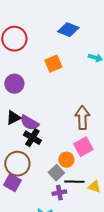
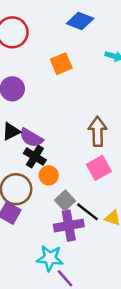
orange circle: (66, 160) -> (49, 175), moved
black line: (74, 182) -> (88, 212), turned 36
purple cross: (59, 193) -> (69, 226), size x1.6

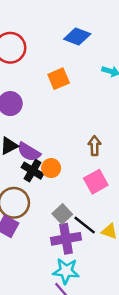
brown arrow: (98, 131) -> (95, 146), size x0.7
orange circle: (49, 175) -> (51, 168), moved
cyan star: (50, 258) -> (66, 271), moved

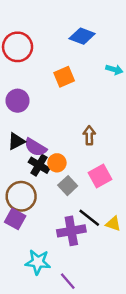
brown arrow: (95, 146) -> (89, 135), moved
gray square: (62, 214) -> (68, 186), moved
cyan star: (66, 271) -> (38, 262), moved

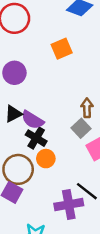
orange circle: (57, 163) -> (46, 159), moved
gray square: (68, 186) -> (81, 128), moved

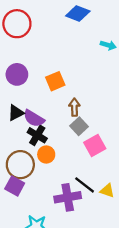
orange square: (62, 49) -> (55, 81), moved
brown arrow: (87, 108) -> (74, 107), moved

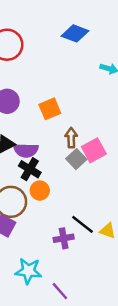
purple semicircle: (34, 118) -> (26, 150), turned -30
pink square: (95, 145) -> (94, 150), moved
purple cross: (68, 197) -> (64, 238), size x0.7

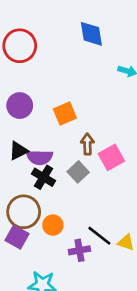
blue diamond: (75, 33) -> (91, 34), turned 60
gray square: (76, 159) -> (78, 172), moved
orange circle: (40, 191) -> (53, 225), moved

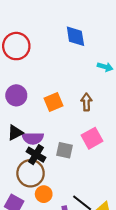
brown arrow: (87, 144) -> (86, 102), moved
gray square: (78, 172) -> (65, 150), turned -35
brown circle: (24, 212) -> (31, 173), moved

